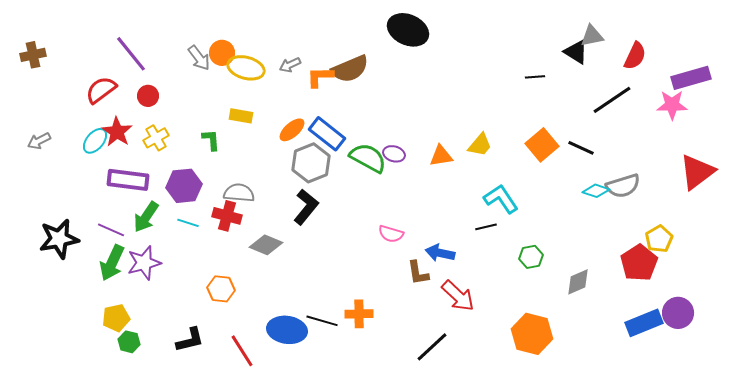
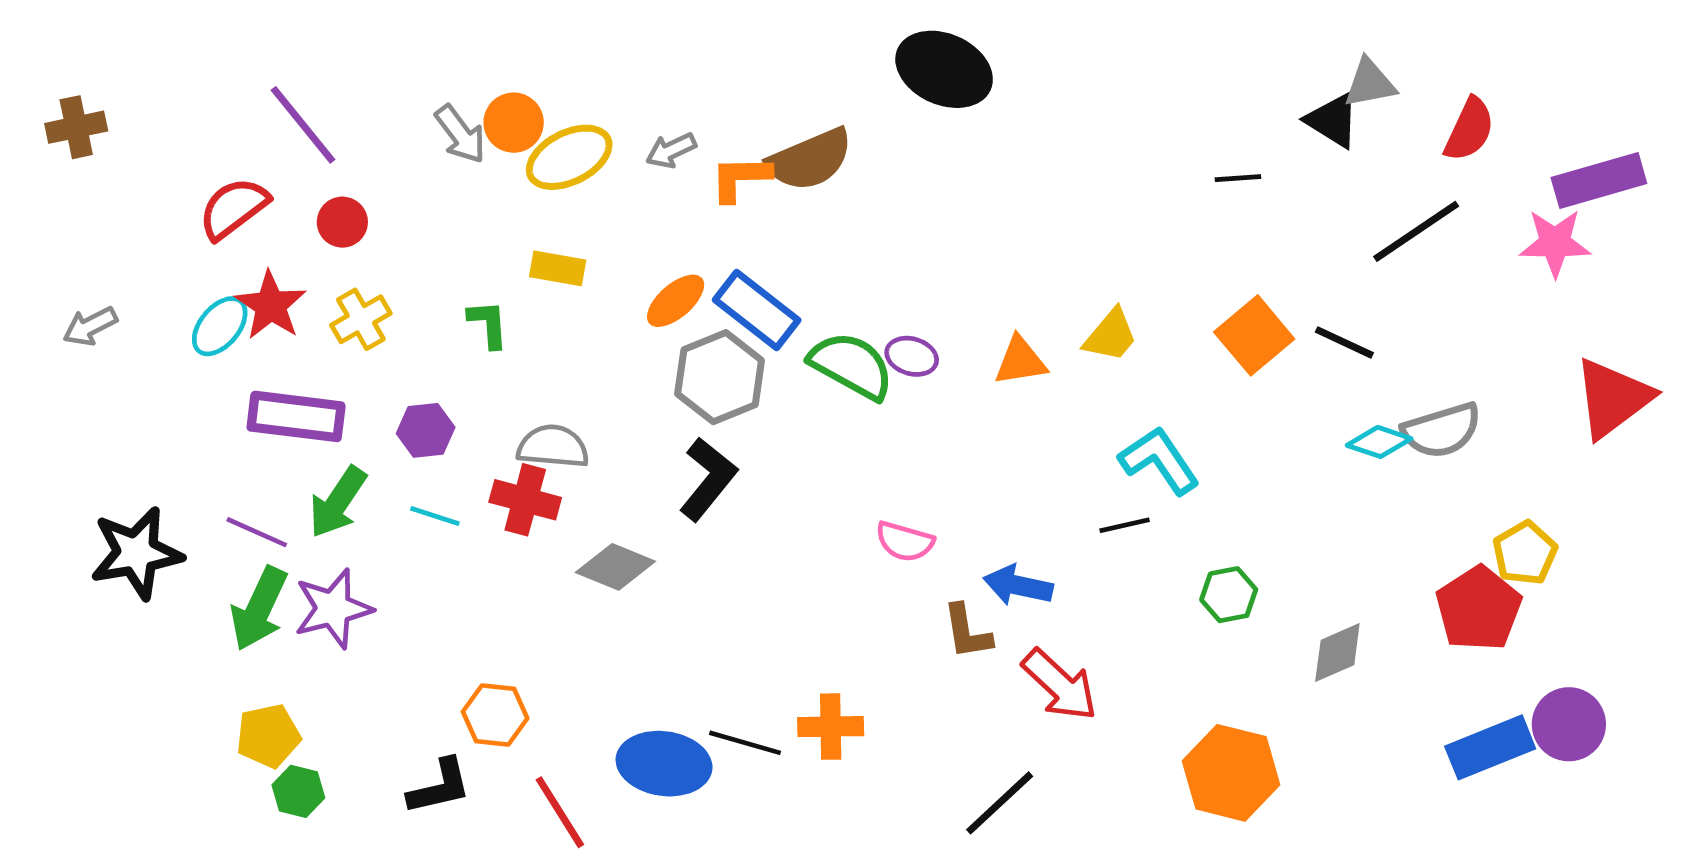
yellow ellipse: (246, 68) -> (569, 157), turned -42
purple hexagon: (184, 186) -> (426, 430), size x0.7
orange hexagon: (221, 289) -> (495, 715), moved

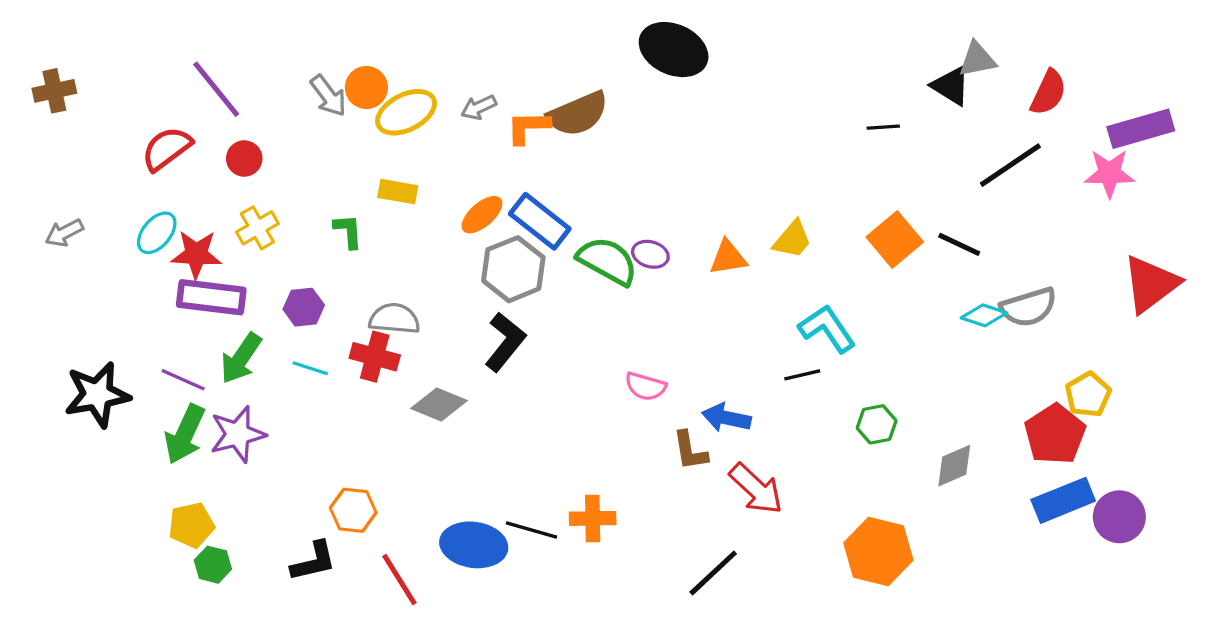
red star: (271, 305) -> (196, 254), moved, turned -30
blue rectangle: (1490, 747) -> (1063, 500), moved

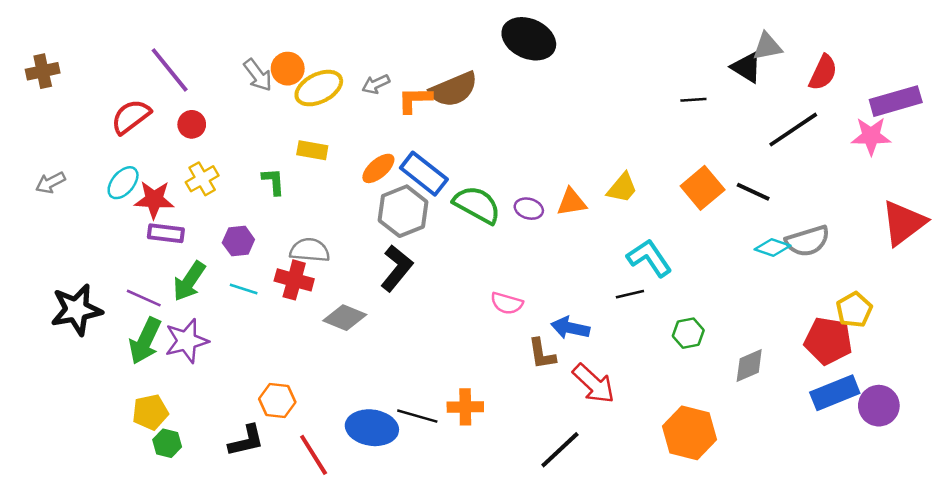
purple ellipse: (650, 254) -> (529, 209), moved
purple rectangle: (211, 297) -> (166, 233), size x0.7
red pentagon: (1055, 434) -> (828, 341), turned -30

